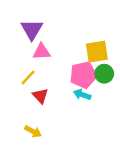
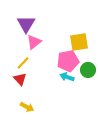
pink triangle: (42, 52) -> (34, 42), turned -35
green circle: (104, 74) -> (88, 70), moved
red triangle: (40, 96) -> (20, 79), moved

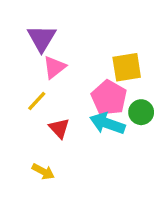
pink pentagon: (68, 61) -> (109, 98), turned -30
cyan arrow: (67, 77) -> (107, 123), size x1.5
red triangle: (20, 79) -> (59, 128), moved

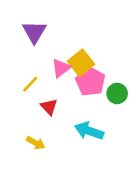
pink triangle: (54, 67) -> (61, 68), moved
yellow square: (127, 67) -> (81, 63), moved, turned -30
cyan arrow: (107, 123) -> (89, 131), moved

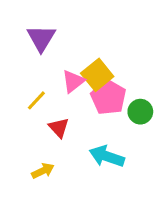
yellow arrow: (36, 143) -> (43, 171), turned -54

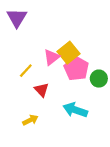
purple triangle: (41, 38) -> (17, 18), moved

